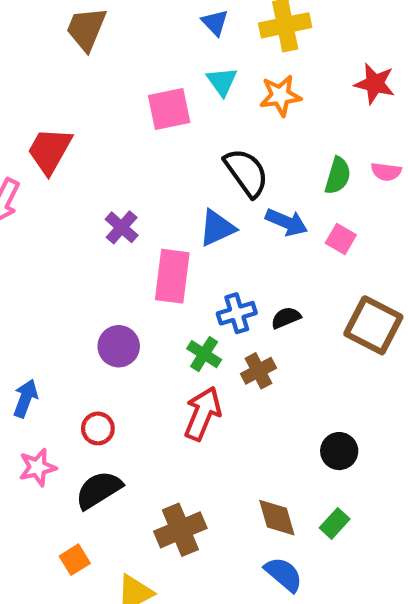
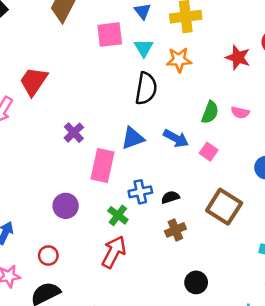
pink square: (169, 109) -> (110, 35), moved
black semicircle: (246, 173) -> (146, 88), moved, turned 40
brown cross: (258, 371) -> (175, 230), moved

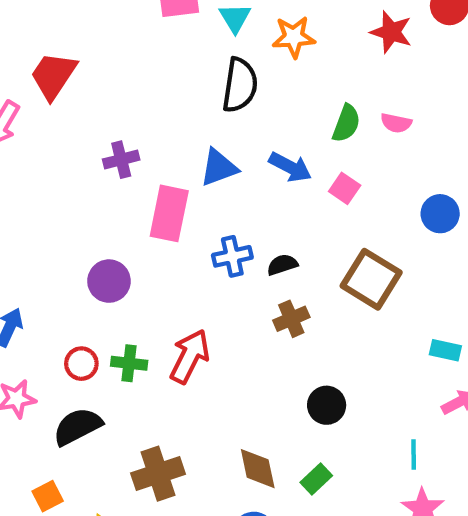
purple cross: (74, 133) -> (121, 160), turned 30
green cross: (118, 215) -> (129, 363), moved, turned -30

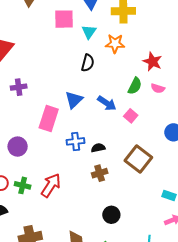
red star: (391, 32) -> (152, 62), moved
black semicircle: (240, 85) -> (88, 63), size x0.7
purple cross: (121, 160) -> (19, 87), moved
blue triangle: (219, 168) -> (74, 100), turned -30

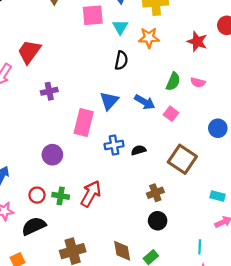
red star: (152, 62) -> (197, 42), moved
brown cross: (100, 173) -> (155, 193), moved

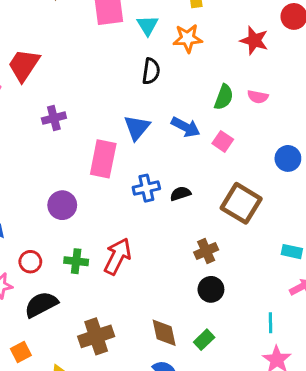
red circle: (37, 195) -> (30, 262), moved

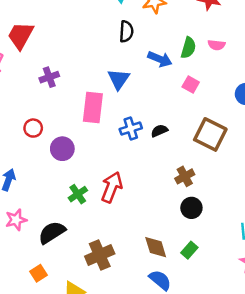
blue arrow: (186, 127) -> (160, 59), moved
green cross: (76, 261) -> (78, 194), turned -36
red circle: (30, 262) -> (33, 128), moved

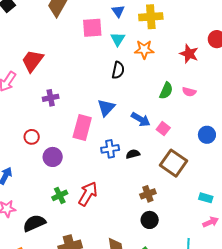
blue arrow: (160, 59) -> (141, 119), moved
pink square: (191, 84) -> (163, 129), moved

